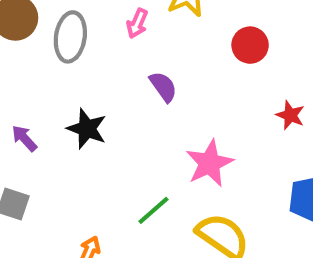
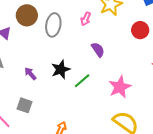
black star: (87, 129) -> (61, 69), turned 30
green line: (154, 210) -> (82, 81), moved

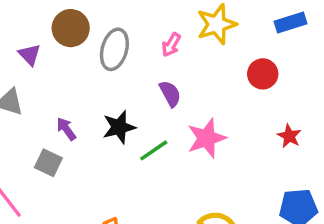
purple semicircle: (98, 50) -> (170, 94), moved
pink star: (120, 87) -> (207, 138), moved
gray square: (24, 105) -> (48, 163), moved

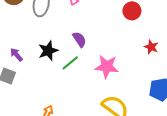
purple semicircle: (170, 94) -> (79, 39), moved
pink star: (207, 138) -> (107, 67), moved, turned 30

